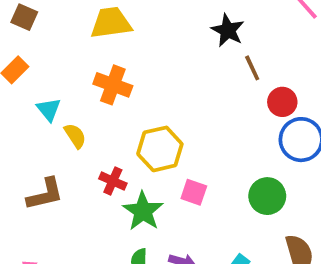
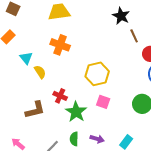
yellow hexagon: (160, 149) -> (97, 74), moved
brown L-shape: (45, 194) -> (35, 110), moved

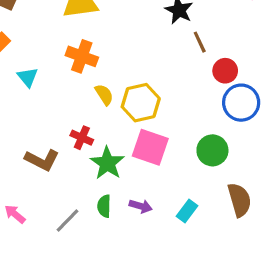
yellow semicircle: (40, 72) -> (104, 95), moved
pink square: (103, 102) -> (150, 147), size x1.6
brown L-shape: (35, 110) -> (42, 160), turned 40

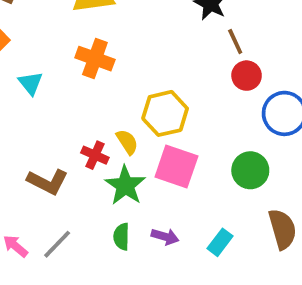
red circle: (225, 71) -> (247, 76), moved
yellow semicircle: (104, 95) -> (127, 142), moved
gray line: (67, 220) -> (57, 244), moved

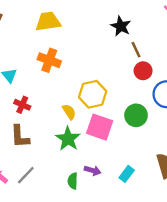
red cross: (95, 155) -> (22, 105), moved
green circle: (250, 170) -> (136, 115), moved
brown L-shape: (48, 182) -> (20, 136), turned 60
green semicircle: (121, 237) -> (73, 181), moved

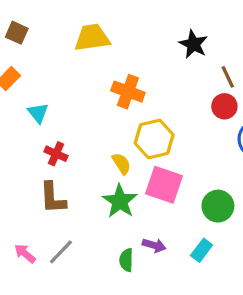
brown line: (136, 50) -> (228, 77), moved
orange cross: (49, 60) -> (128, 92), moved
green circle: (136, 115) -> (218, 206), moved

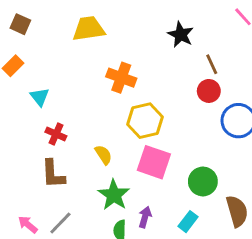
yellow semicircle: (121, 164) -> (103, 155), moved
green star: (120, 201) -> (114, 195), moved
purple arrow: (154, 245) -> (145, 217), turned -90

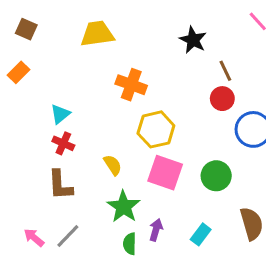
cyan triangle: (40, 97) -> (60, 114), moved, turned 30
green circle: (203, 181) -> (216, 176), moved

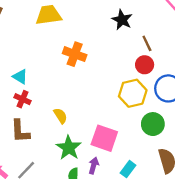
cyan triangle: (60, 114) -> (20, 77), turned -49
yellow hexagon: (156, 129) -> (133, 93), moved
pink square: (165, 173) -> (104, 138), moved
green circle: (216, 176) -> (153, 124), moved

